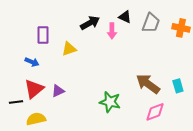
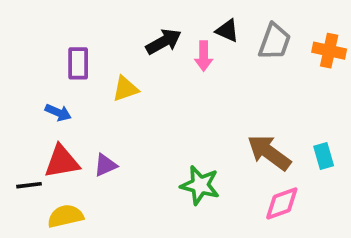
red triangle: (34, 89) -> (62, 162), turned 30

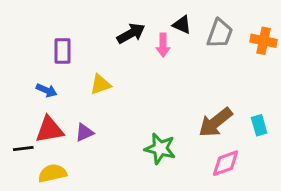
yellow triangle: (125, 89) -> (100, 84), moved
brown arrow: (269, 152) -> (215, 122), turned -75

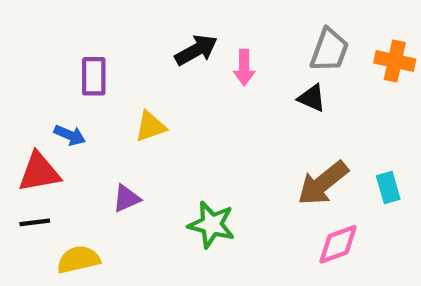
black triangle: (182, 25) -> (312, 98), moved
red triangle: (49, 130) -> (39, 172), moved
green star: (160, 149) -> (212, 225), moved

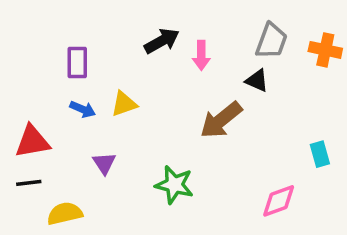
blue arrow: (70, 135) -> (83, 109), moved
brown arrow: (323, 183) -> (221, 120), moved
purple triangle: (126, 198) -> (104, 163), turned -40

